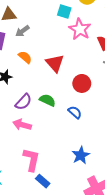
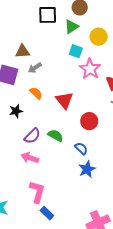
blue star: (81, 155) -> (87, 169), moved

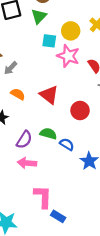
yellow circle: (99, 37) -> (71, 31), moved
blue semicircle: (81, 148) -> (67, 144), moved

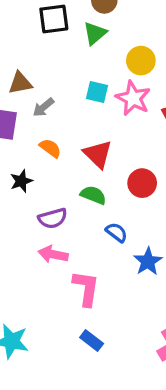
cyan square: (49, 41) -> (97, 92), moved
green semicircle: (48, 134) -> (93, 195), moved
purple semicircle: (24, 140) -> (53, 218), turned 36
pink L-shape: (43, 197) -> (86, 288), moved

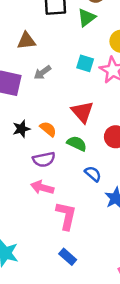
brown triangle: (20, 83) -> (26, 41), moved
orange semicircle: (50, 148) -> (48, 129), moved

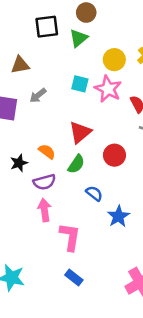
red triangle: (82, 112) -> (80, 132), turned 35
black star: (21, 129) -> (19, 163), moved
green semicircle: (77, 143) -> (76, 164), turned 102
pink arrow: (42, 188) -> (44, 210), turned 70

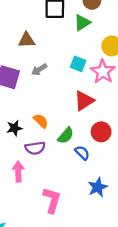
red triangle: (80, 132) -> (84, 101), moved
blue semicircle: (94, 193) -> (82, 153), moved
pink arrow: (44, 210) -> (18, 172), moved

